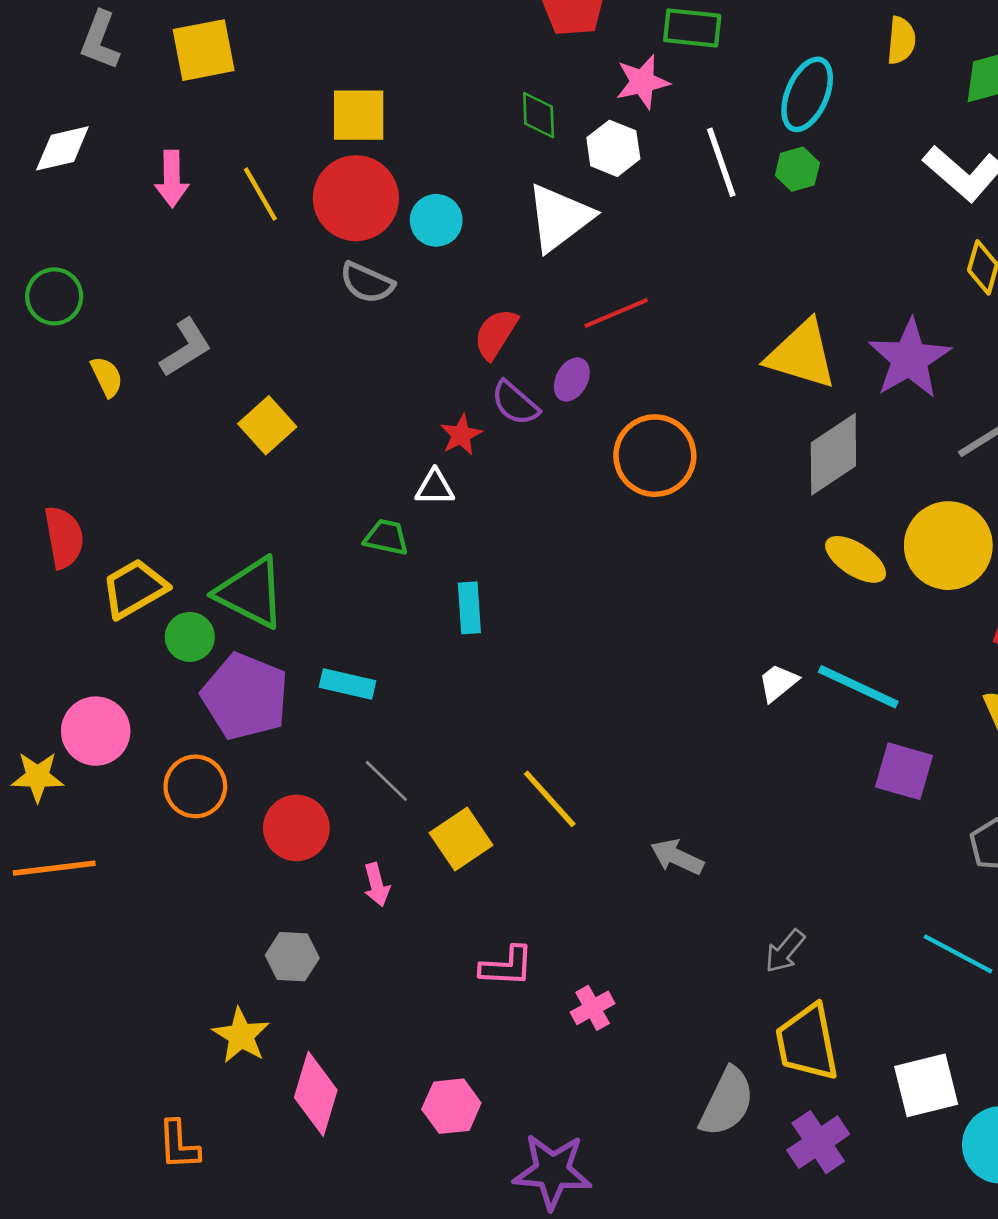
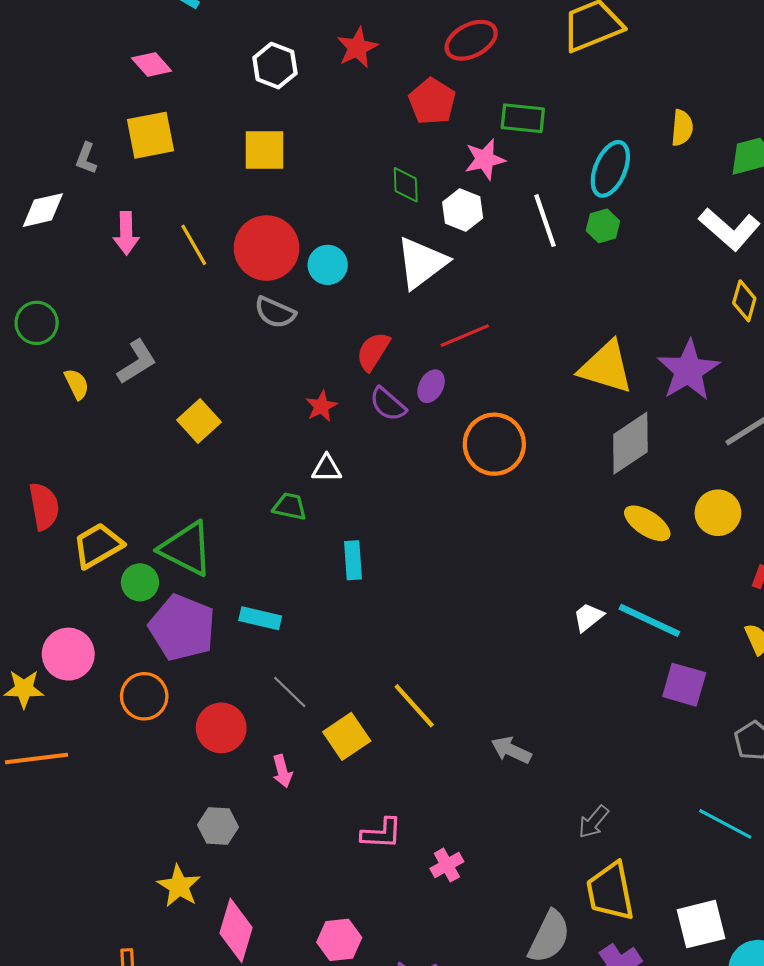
gray L-shape: (100, 40) -> (86, 158), moved, size x0.7
yellow square: (359, 115) -> (264, 150), moved
red star: (461, 435) -> (321, 406), moved
yellow circle: (948, 546) -> (718, 513), size x0.7

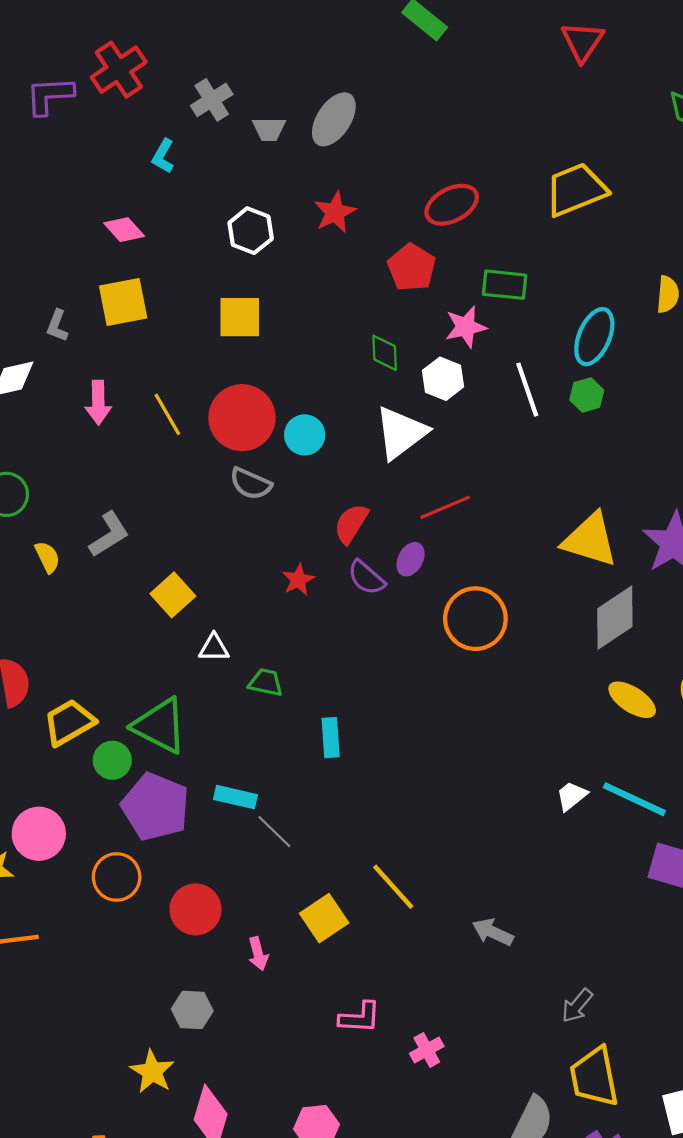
white triangle: (327, 468) -> (214, 648), moved
gray line: (290, 692) -> (274, 832), moved

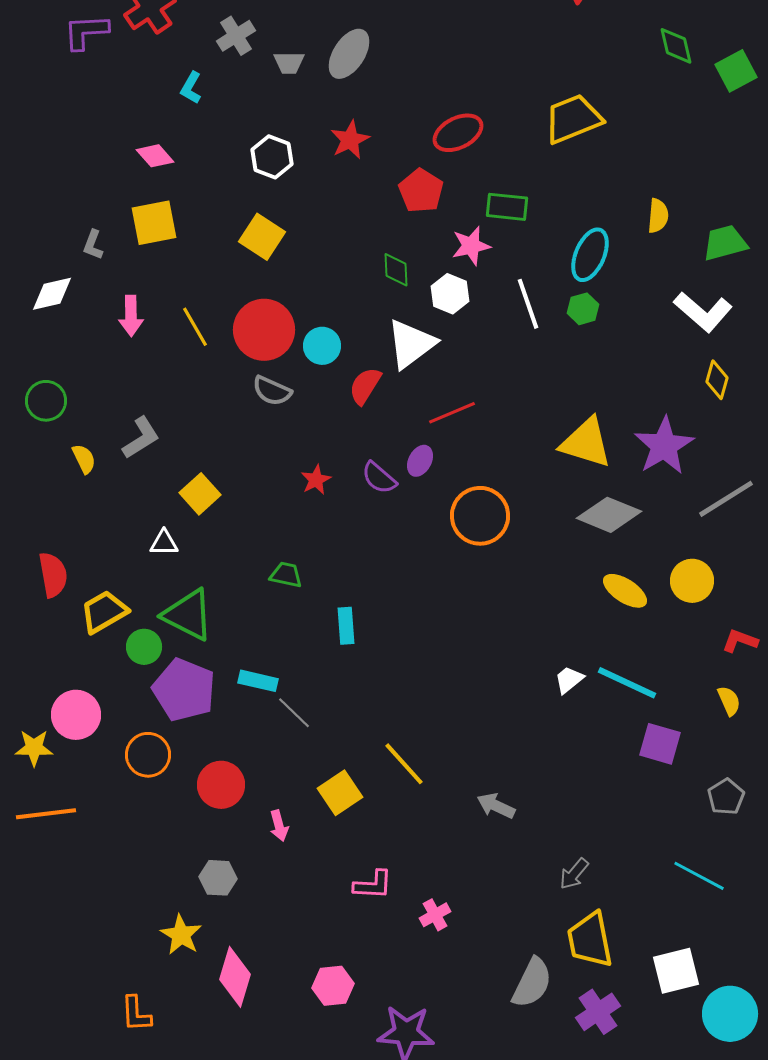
yellow square: (240, 317) -> (262, 237), turned 33
red semicircle: (351, 524) -> (365, 386), moved
gray diamond: (615, 618) -> (609, 515), turned 56
white triangle: (214, 648) -> (164, 543), moved

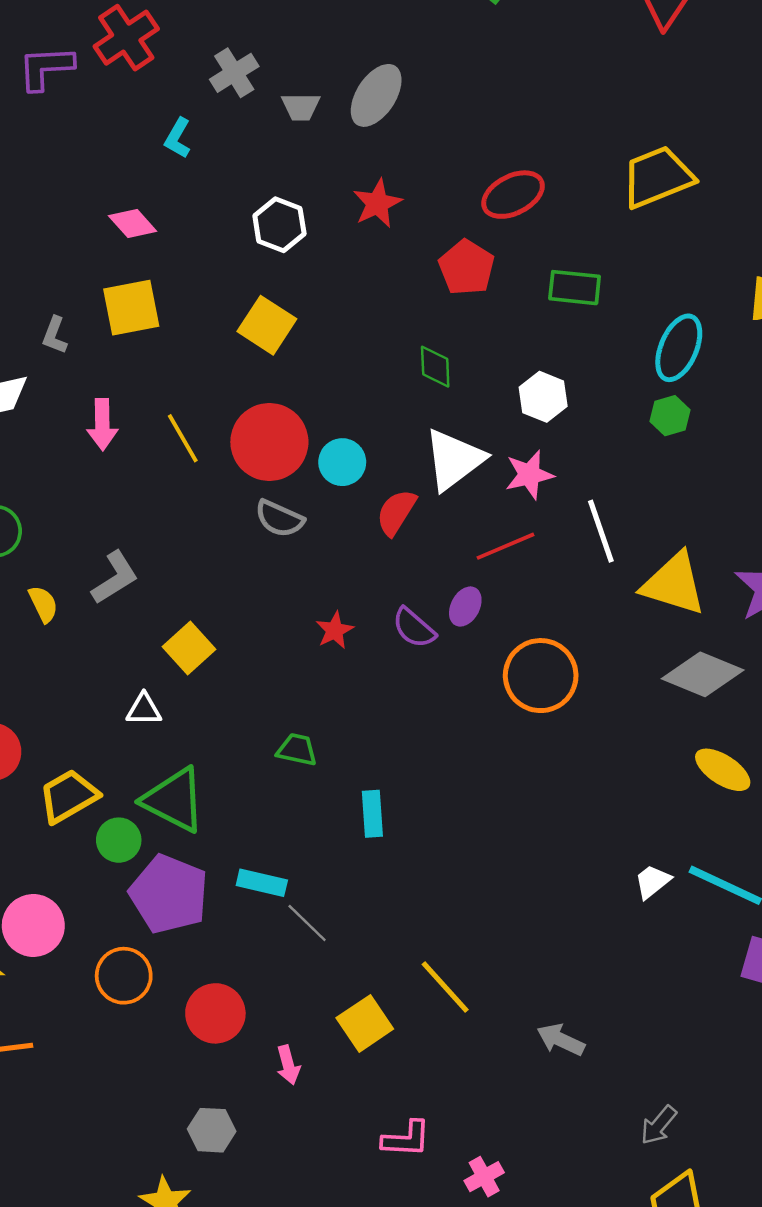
pink star: (471, 246) -> (529, 475), moved
white hexagon: (450, 294) -> (543, 397), moved
white line: (528, 304) -> (601, 531), moved

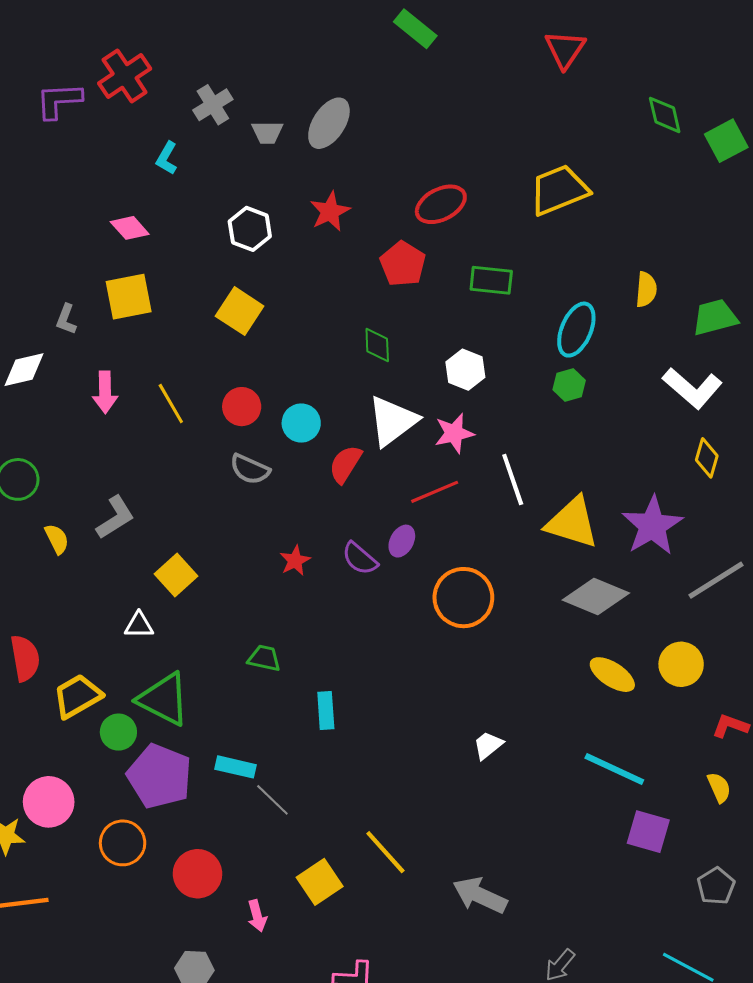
red circle: (269, 442) -> (242, 407), size x0.6
white trapezoid: (652, 882) -> (488, 745), moved
gray arrow: (561, 1040) -> (480, 895), size x1.4

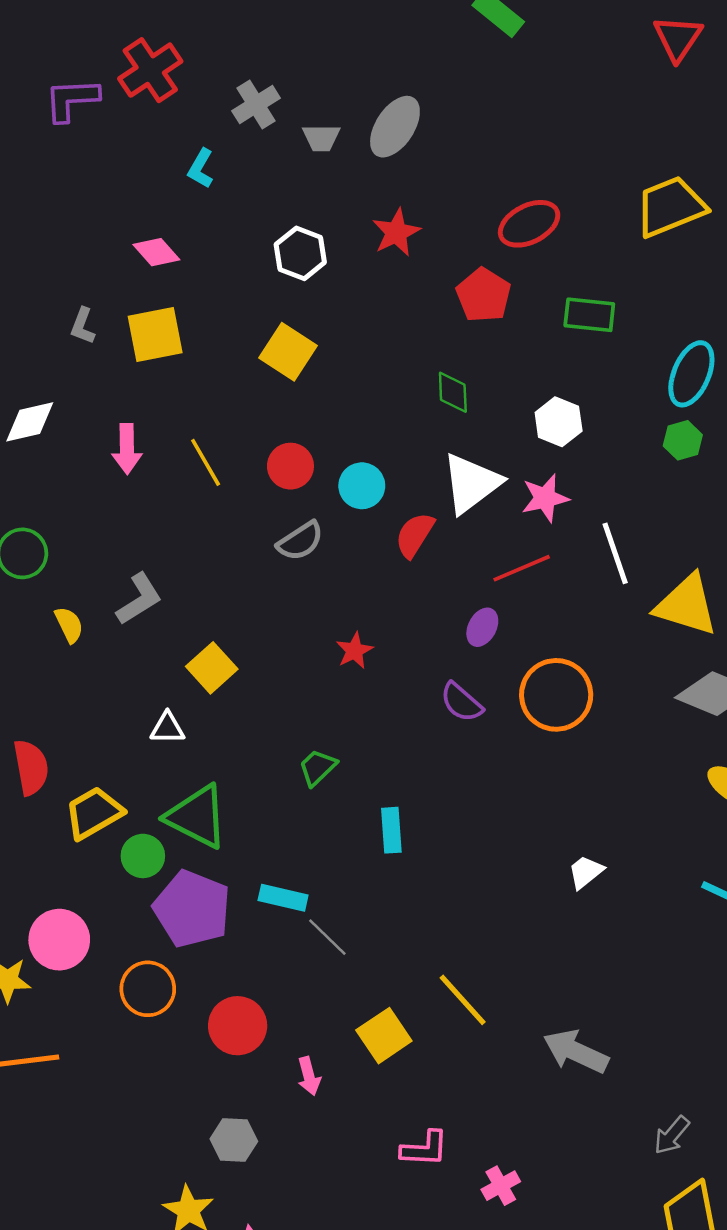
gray L-shape: (66, 319) -> (83, 326), moved
gray semicircle: (250, 469) -> (300, 541), turned -57
purple semicircle: (360, 559) -> (461, 702), moved
green trapezoid: (264, 658) -> (318, 767), turned -56

